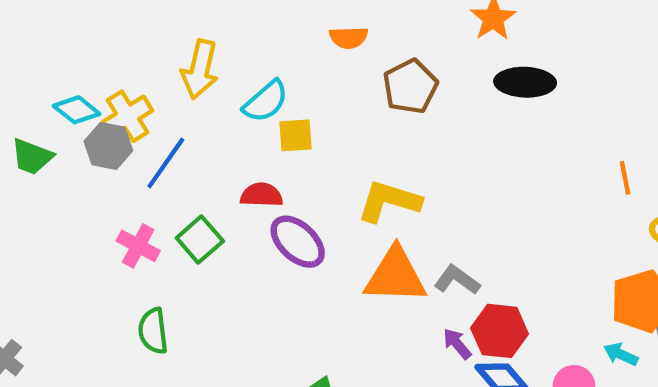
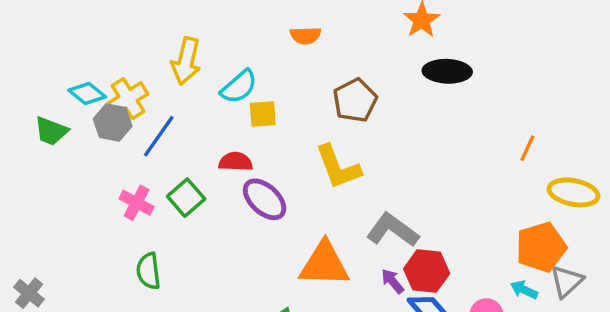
brown pentagon: (410, 86) -> (355, 100), moved
orange line: (625, 178) -> (527, 148), turned 36
yellow L-shape: (389, 201) -> (338, 167), turned -128
orange triangle: (395, 276) -> (324, 264), moved
gray L-shape: (457, 280) -> (393, 230), size x1.4

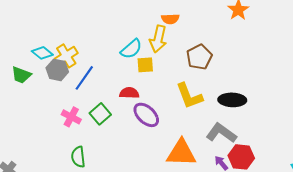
yellow arrow: (186, 61) -> (158, 39), moved
black ellipse: (447, 71) -> (232, 100), moved

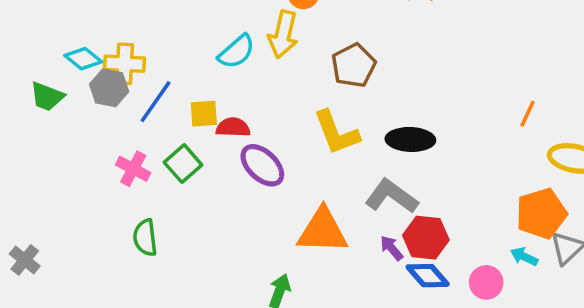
yellow cross: (66, 56) -> (125, 64), turned 35
yellow square: (145, 65) -> (204, 114), moved

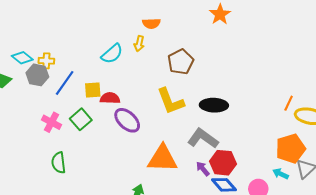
yellow arrow: (283, 34) -> (139, 44), size x0.6
yellow cross: (125, 64) -> (46, 61), size x0.7
orange line: (528, 114) -> (289, 103), moved

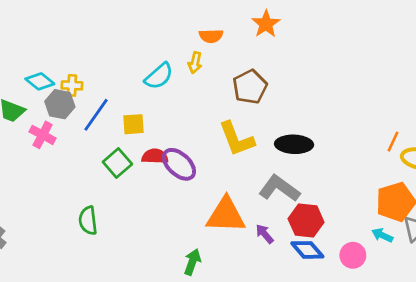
orange star: (220, 14) -> (266, 24), moved
red semicircle: (110, 98) -> (155, 156), moved
pink cross: (51, 122) -> (43, 135), moved
purple arrow: (203, 169) -> (265, 234), moved

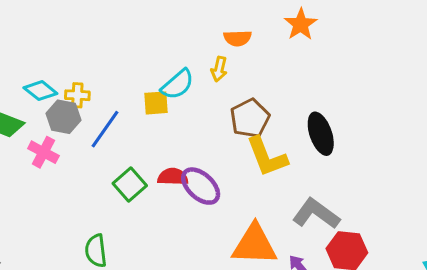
brown pentagon: (250, 87) -> (250, 118), moved
yellow square: (133, 124) -> (156, 103), moved
black ellipse: (294, 144) -> (321, 134), moved, turned 69

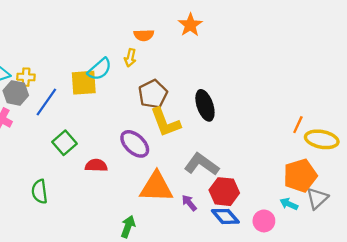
yellow square: (156, 103) -> (84, 83), size x1.4
red semicircle: (173, 177) -> (96, 165), moved
purple ellipse: (201, 186) -> (135, 144), moved

